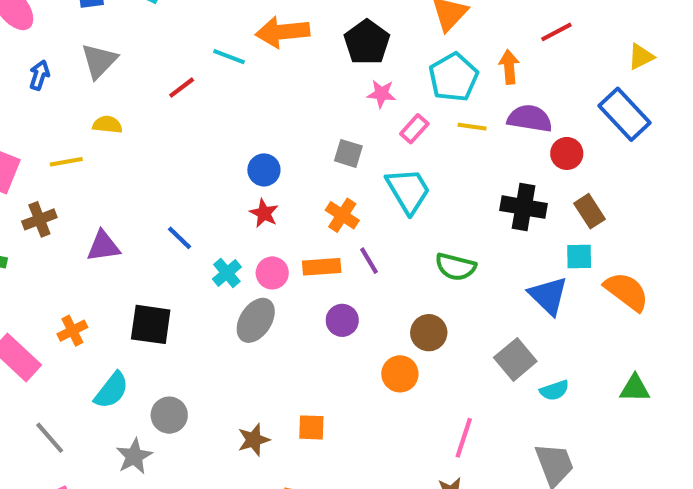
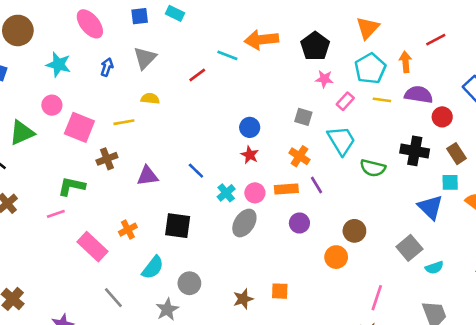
green semicircle: (456, 267) -> (373, 168), moved

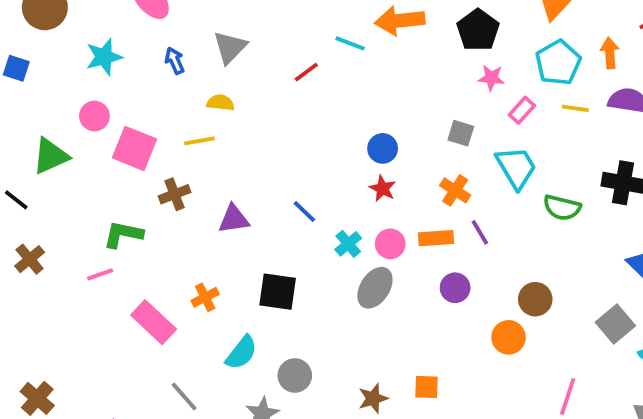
cyan star: (58, 65) -> (104, 57), turned -30
blue arrow: (107, 67) -> (175, 61), turned -42
yellow semicircle: (150, 99) -> (220, 103), moved

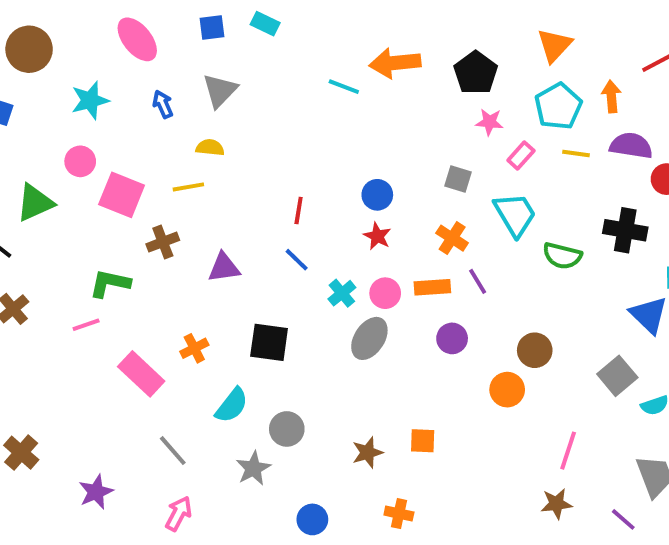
red line: (306, 72) -> (299, 211), moved, turned -44

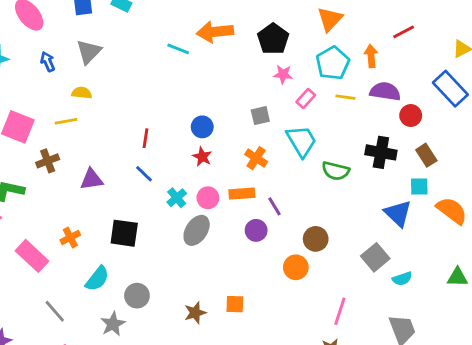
gray square: (458, 179) -> (260, 116), turned -30
purple line: (478, 281) -> (275, 206), moved

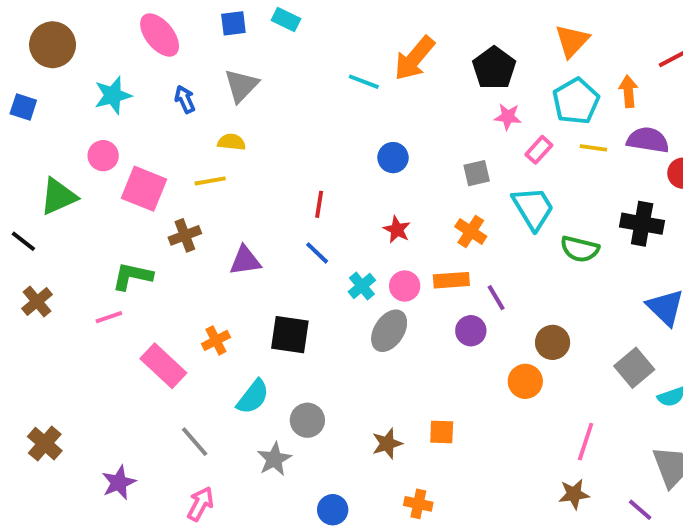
orange arrow: (215, 32) -> (414, 58), turned -44
blue circle: (202, 127) -> (393, 158), moved

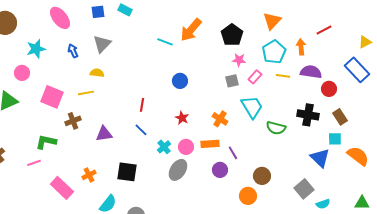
pink circle: (103, 156) -> (22, 73), moved
gray square: (477, 173) -> (232, 81), moved

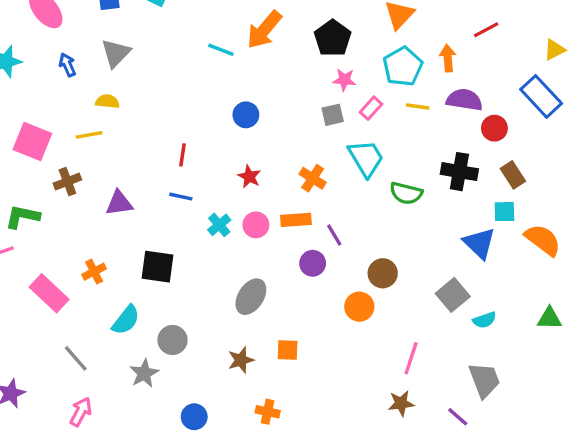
blue line: (141, 130) -> (181, 197), turned -32
gray ellipse: (178, 170) -> (251, 297), moved

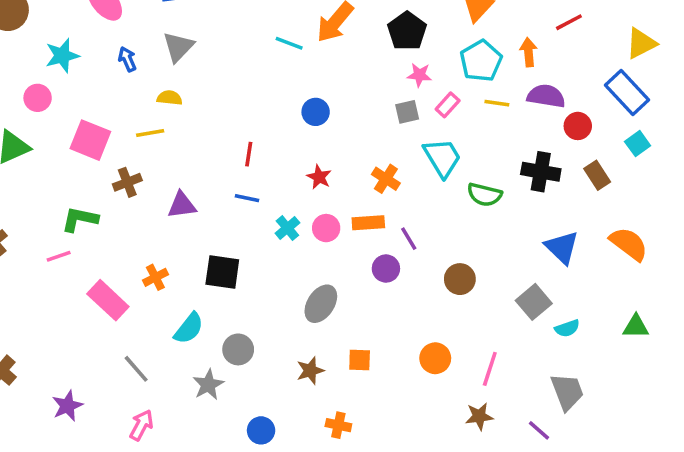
yellow triangle: (554, 50) -> (641, 43), size x1.4
cyan square: (504, 212) -> (638, 144), moved, turned -35
orange circle: (359, 307) -> (435, 358), moved

